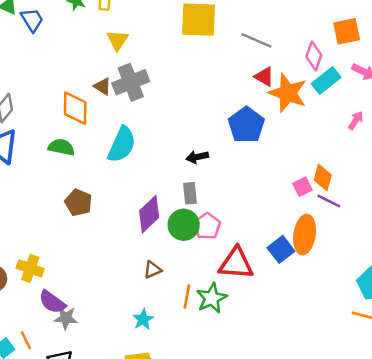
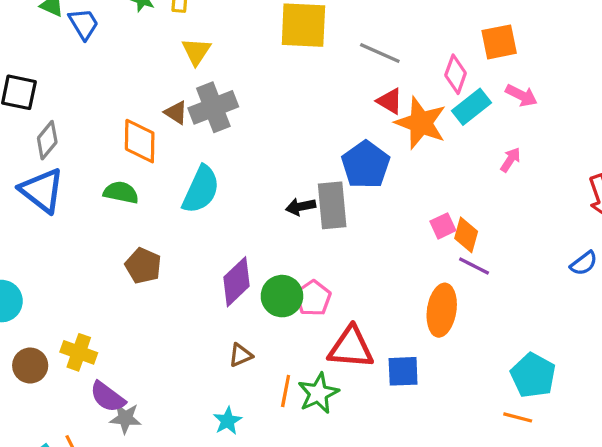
pink square: (302, 187) -> (443, 226), moved
gray rectangle: (190, 193) -> (332, 205), moved, size x1.6
blue square: (281, 249) -> (403, 371), moved, turned 35

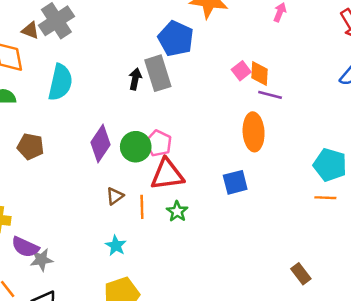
black arrow: (301, 207) -> (135, 79), turned 125
red triangle: (351, 348) -> (167, 174), moved
orange line: (286, 391) -> (142, 207), moved
green star: (318, 393) -> (177, 211), size x0.7

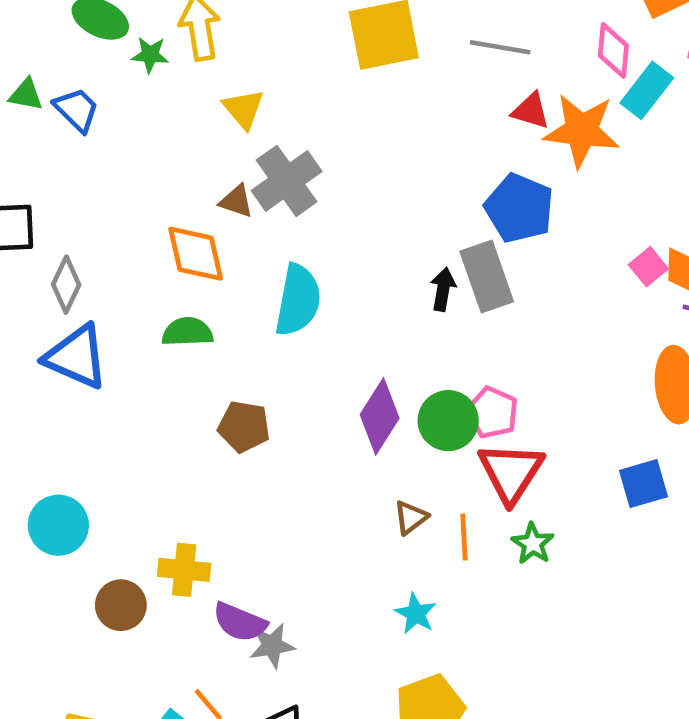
red triangle: (167, 174) -> (511, 472), turned -48

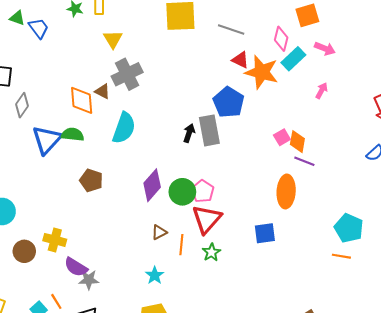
brown triangle: (236, 201) -> (102, 91), moved
blue triangle: (76, 357) -> (47, 140), moved, turned 40

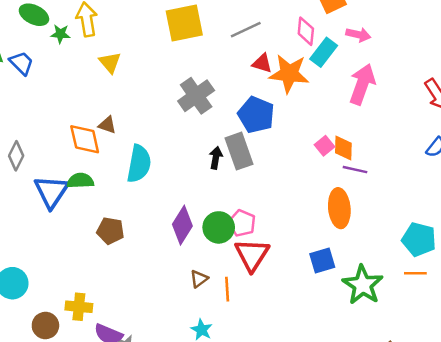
gray line: (231, 30) -> (246, 30), turned -35
gray cross: (127, 74) -> (196, 96), moved
pink arrow: (322, 91) -> (362, 84), size x2.0
green star: (211, 252) -> (363, 285), moved, size x1.8

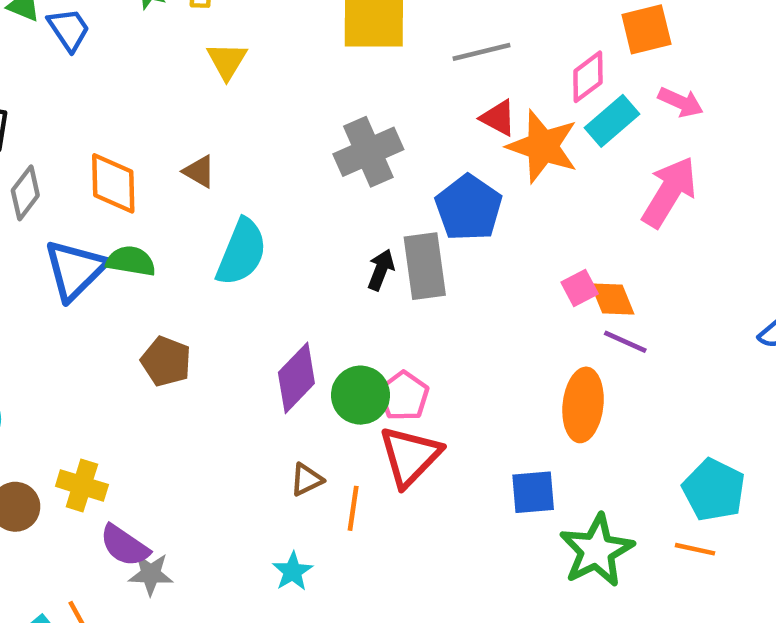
pink diamond: (306, 31) -> (588, 77), turned 36
orange diamond: (85, 139) -> (113, 183), moved
orange diamond: (343, 148) -> (612, 299), turned -35

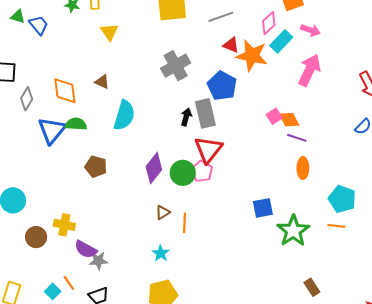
orange ellipse: (583, 405) -> (303, 168), moved, size x0.7
red triangle: (410, 456) -> (208, 150), moved

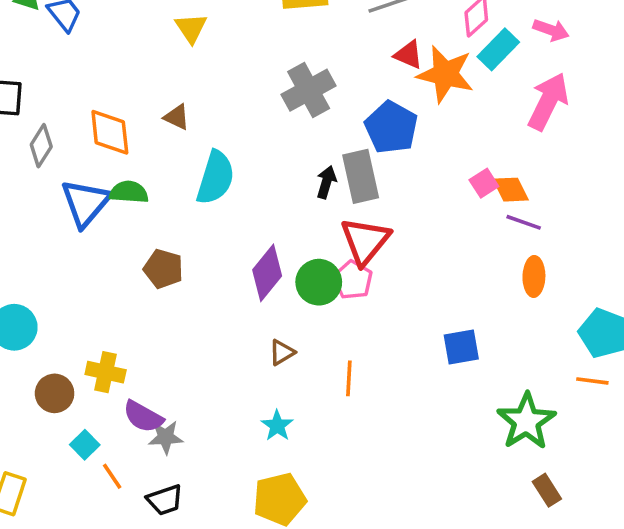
orange line: (184, 223) -> (349, 378), moved
green star: (293, 231) -> (526, 421), moved
cyan square: (53, 291) -> (85, 445), moved

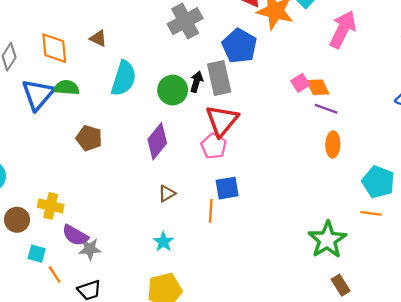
green circle: (319, 282) -> (173, 90), moved
blue square: (461, 347) -> (227, 188), moved
cyan square: (85, 445) -> (37, 254), turned -30

